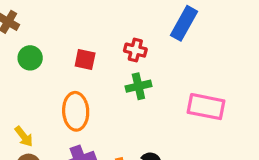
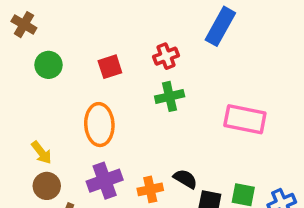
red cross: (135, 50) -> (166, 56), turned -35
red square: (85, 59) -> (110, 67), turned -30

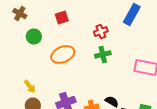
red square: (110, 67) -> (62, 18), moved
orange ellipse: (99, 125) -> (63, 54), moved, turned 70

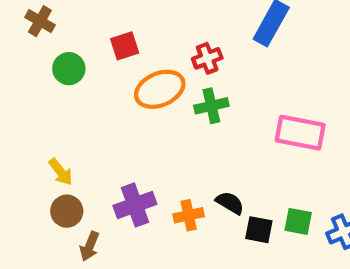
red square: (62, 18) -> (125, 46), moved
orange ellipse: (63, 54) -> (160, 89), moved

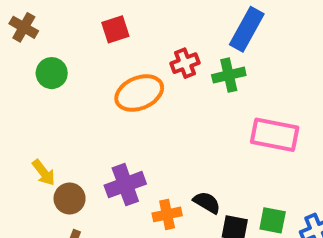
red square: (125, 46) -> (115, 29), moved
green cross: (211, 106) -> (229, 75), moved
purple cross: (135, 205) -> (125, 185), moved
brown circle: (67, 211) -> (70, 198), moved

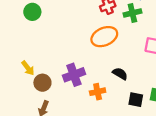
orange ellipse: (139, 93) -> (104, 37), moved
black semicircle: (207, 202) -> (120, 74), moved

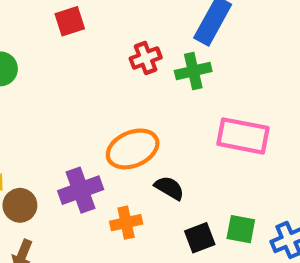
orange ellipse: (104, 37) -> (133, 149), moved
black square: (136, 100) -> (200, 238), turned -32

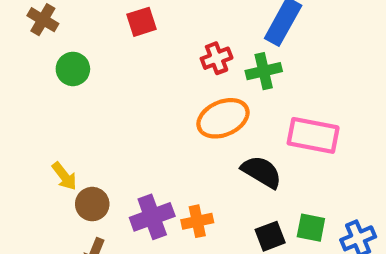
orange ellipse: (133, 149) -> (223, 118), moved
black semicircle: (169, 188) -> (262, 172), moved, size x1.4
purple cross: (81, 190) -> (152, 217), moved

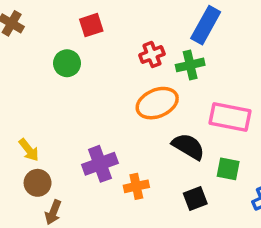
green circle: (73, 69) -> (67, 63), moved
brown circle: (92, 204) -> (38, 183), moved
purple cross: (152, 217) -> (100, 164), moved
green square: (311, 228) -> (228, 169), moved

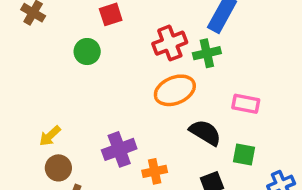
red cross: (152, 55) -> (170, 43), size x1.4
pink rectangle: (230, 117) -> (246, 104), size x0.7
yellow arrow: (29, 150) -> (50, 136), turned 85

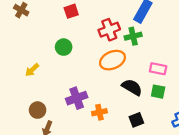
green circle: (87, 52) -> (64, 47), moved
yellow arrow: (50, 136) -> (32, 70), moved
green square: (244, 154) -> (158, 92), moved

